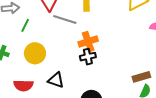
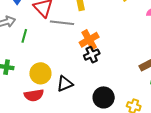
yellow circle: (35, 53) -> (40, 73), moved
black triangle: (56, 80) -> (65, 84), turned -30

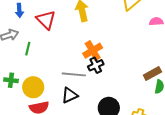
gray line: (62, 23) -> (74, 74), moved
yellow circle: (40, 73) -> (33, 87), moved

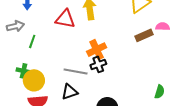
red triangle: (46, 20) -> (65, 19), moved, turned -40
brown rectangle: (152, 74) -> (144, 35), moved
green cross: (11, 80) -> (23, 71), moved

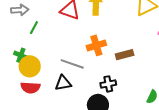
brown rectangle: (144, 35) -> (125, 55), moved
black cross: (98, 64) -> (108, 84), moved

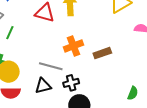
black cross: (108, 84) -> (71, 83), moved

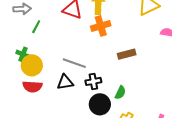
orange cross: (73, 46) -> (101, 26), moved
green semicircle: (133, 93) -> (120, 93), moved

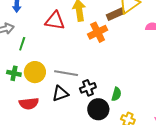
orange cross: (101, 26) -> (98, 32), moved
brown rectangle: (127, 54) -> (116, 14), moved
yellow circle: (32, 65) -> (35, 72), moved

